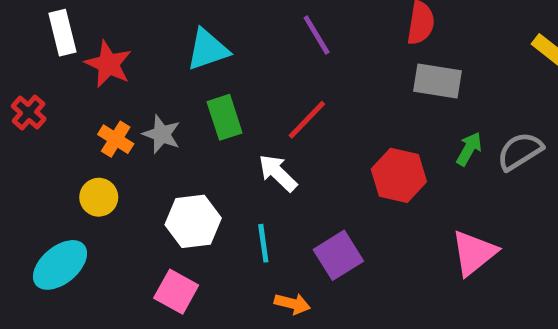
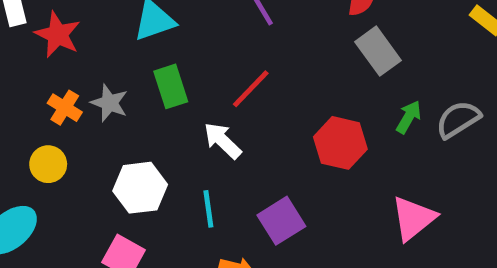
gray rectangle: (438, 81) -> (378, 51), turned 45

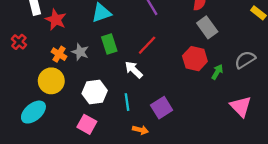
green arrow: (409, 117) -> (217, 72), moved
red hexagon: (340, 143) -> (195, 59), moved
yellow circle: (48, 164) -> (51, 81), size x1.5
pink triangle: (413, 218) -> (241, 106), moved, turned -35

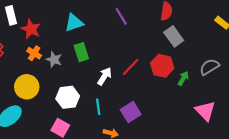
red line: (147, 45) -> (131, 67), moved
orange cross: (59, 54) -> (34, 53), moved
white arrow: (134, 70) -> (104, 76), turned 78

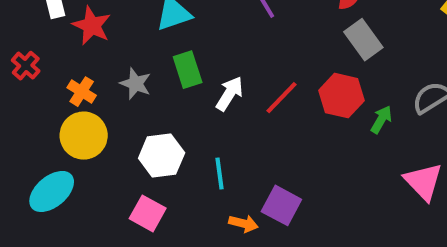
orange cross: (34, 53) -> (82, 92), moved
white arrow: (104, 76) -> (229, 94), moved
purple square: (131, 112) -> (281, 205), moved, turned -30

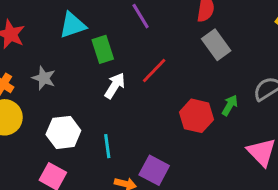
green rectangle: (188, 70) -> (103, 49), moved
red hexagon: (341, 96) -> (196, 116), moved
red line: (281, 98) -> (154, 70), moved

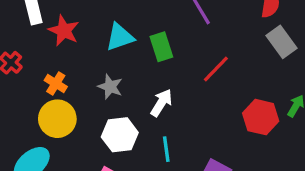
cyan triangle: (73, 25) -> (120, 37), moved
gray star: (44, 78) -> (110, 87), moved
white arrow: (115, 86) -> (161, 103), moved

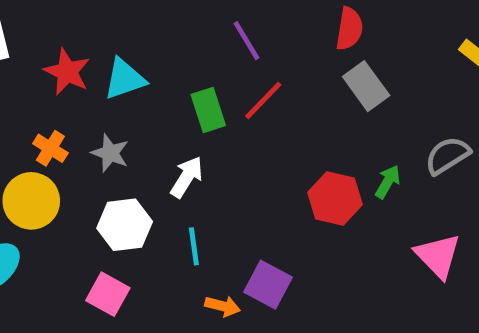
red star: (64, 31) -> (67, 72), moved
green rectangle: (161, 47) -> (208, 110), moved
red line: (216, 69) -> (263, 100), moved
orange cross: (56, 83) -> (50, 148), moved

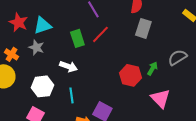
gray rectangle: (366, 86) -> (143, 28), turned 54
gray star: (110, 153) -> (36, 47), moved
white arrow: (187, 177) -> (68, 66), turned 78
pink triangle: (438, 256) -> (160, 98), moved

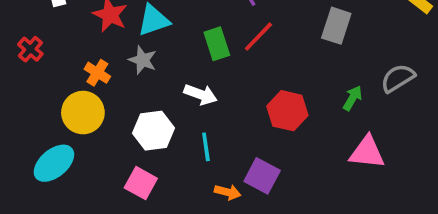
red hexagon: (130, 75) -> (287, 111), moved
pink triangle: (160, 98) -> (367, 152), turned -40

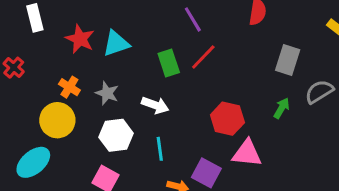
gray rectangle: (336, 26) -> (288, 60), moved
gray star: (143, 60) -> (107, 93), moved
pink triangle: (367, 152) -> (247, 153), moved

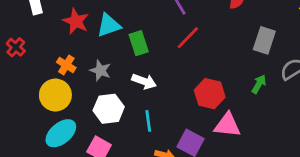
green rectangle: (169, 63) -> (139, 43), moved
cyan ellipse: (33, 162) -> (61, 133), moved

